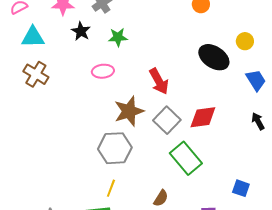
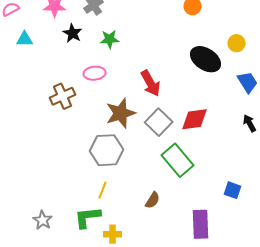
cyan triangle: (33, 37) -> (25, 39), size x0.7
brown cross: (36, 74) -> (63, 96), moved, turned 35

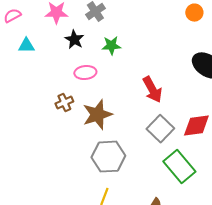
pink ellipse: (95, 73) -> (85, 73), moved
brown cross: (63, 96) -> (64, 103), size x0.7
brown star: (121, 113) -> (97, 115), moved

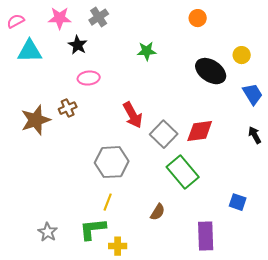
cyan triangle: (26, 46) -> (30, 51), size x1.5
green star: (111, 46) -> (147, 51), moved
red arrow: (152, 90) -> (133, 115), moved
brown star: (97, 115) -> (36, 120), moved

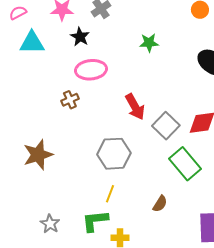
pink ellipse: (89, 78) -> (91, 70), size x1.4
brown star: (36, 120) -> (38, 155), moved

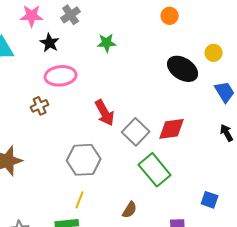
green star: (149, 43) -> (107, 43), moved

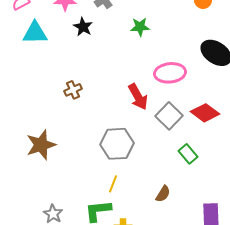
pink ellipse: (61, 76) -> (170, 73), moved
red diamond: (172, 129) -> (205, 113), turned 44
green rectangle: (155, 170) -> (188, 154), size x0.6

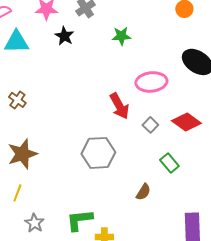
brown cross: (73, 90) -> (17, 100), moved, turned -30
gray square: (169, 116) -> (150, 125), size x0.6
yellow line: (113, 184) -> (17, 193), moved
brown semicircle: (163, 194) -> (143, 192), moved

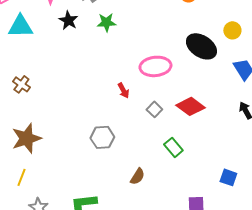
green star: (121, 36) -> (106, 22), moved
red arrow: (119, 106) -> (123, 90), size x0.6
gray hexagon: (98, 153) -> (102, 137), size x0.7
brown semicircle: (143, 192) -> (137, 176), moved

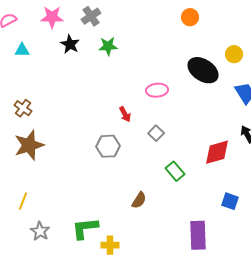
cyan triangle: (20, 26) -> (22, 50), size x0.6
pink ellipse: (155, 66) -> (157, 90), size x0.7
red diamond: (190, 106) -> (217, 152), moved, turned -52
gray hexagon: (102, 137) -> (108, 146), moved
brown star: (26, 138) -> (29, 145), moved

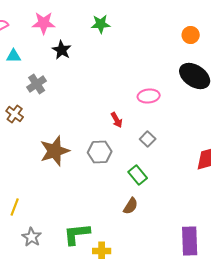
gray cross: (91, 16) -> (37, 84), moved
orange circle: (190, 17) -> (191, 35), moved
green star: (108, 46) -> (101, 24), moved
brown star: (29, 145) -> (55, 151), moved
green rectangle: (175, 171) -> (138, 175), moved

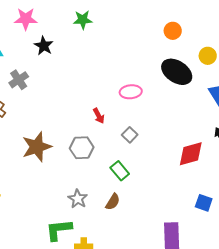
gray star: (32, 237) -> (78, 199), moved

